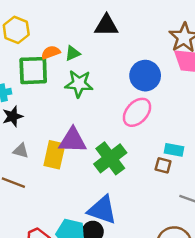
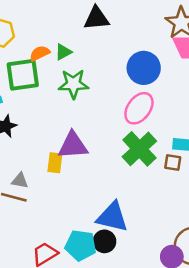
gray triangle: (21, 151) -> (20, 181), moved
yellow rectangle: (54, 155) -> (55, 163), size x0.7
green cross: (110, 158) -> (139, 149), moved

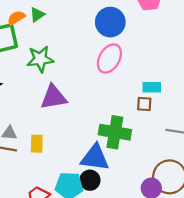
green star: (73, 84) -> (40, 59), moved
green cross: (139, 149) -> (115, 132), moved, turned -32
yellow rectangle: (55, 163) -> (37, 144), moved

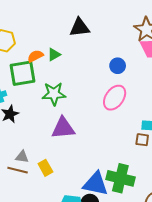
blue circle: (110, 22) -> (118, 66), size x0.6
green cross: (115, 132) -> (120, 178), moved
yellow rectangle: (37, 144) -> (45, 168), turned -35

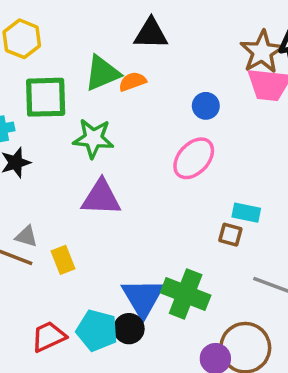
green triangle: (54, 55) -> (102, 73), size x1.6
orange semicircle: (35, 56) -> (133, 82), moved
blue triangle: (96, 184) -> (143, 298), turned 40

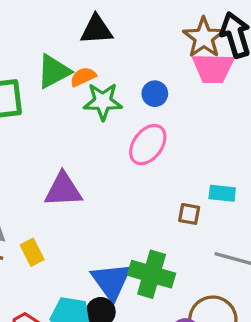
green star: (93, 138) -> (103, 101), moved
cyan rectangle: (246, 213) -> (222, 193), moved

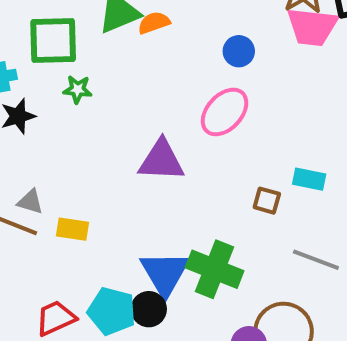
green star: (103, 101) -> (78, 89), moved, size x0.6
purple triangle: (63, 190) -> (161, 161), moved
yellow rectangle: (32, 252) -> (72, 229), turned -60

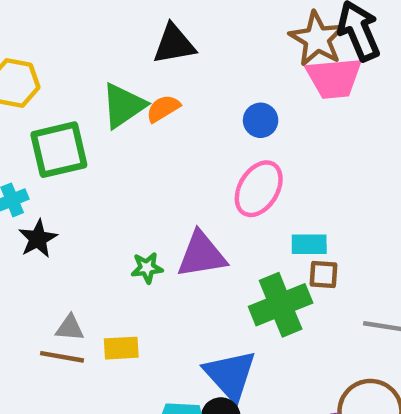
green star: (78, 89) -> (147, 268), moved
cyan rectangle: (309, 179) -> (309, 244), moved
green cross: (215, 269) -> (281, 305), moved, turned -32

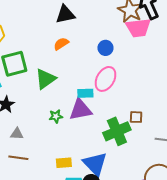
green triangle: (123, 105) -> (45, 79), moved
cyan rectangle: (309, 244) -> (85, 93), moved
gray triangle: (70, 328) -> (17, 134), moved
yellow rectangle: (121, 348) -> (64, 163), moved

